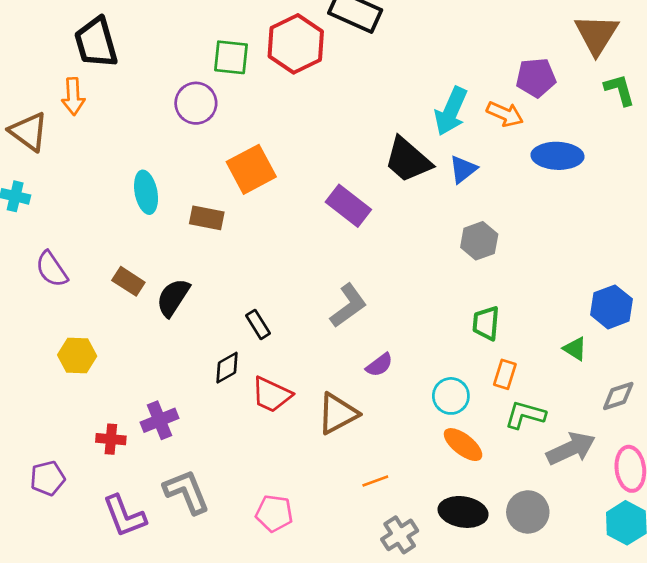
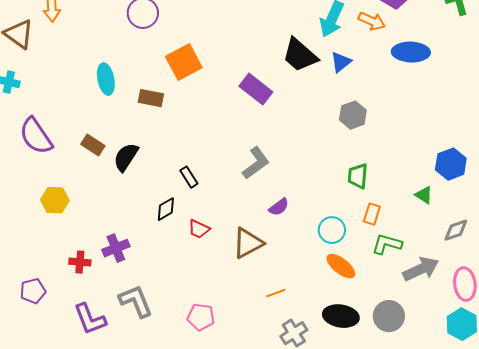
purple semicircle: (52, 269) -> (36, 136), size x1.4
red trapezoid: (271, 395) -> (199, 229), size x0.7

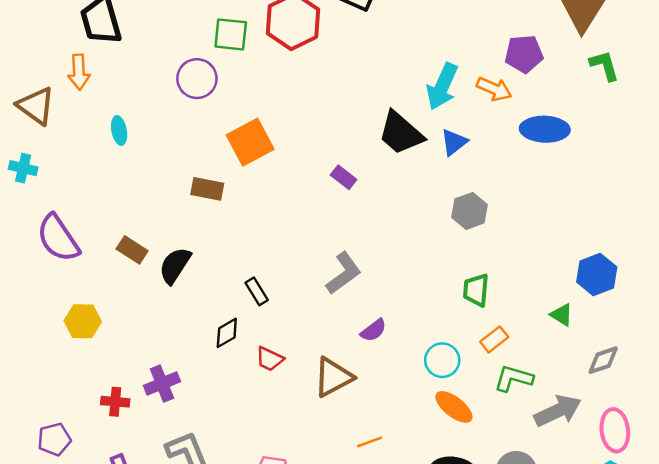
cyan ellipse: (106, 79) -> (119, 130), moved, size x0.7
purple rectangle: (256, 89) -> (344, 177), size x0.6
orange rectangle: (372, 214) -> (494, 339), turned 35

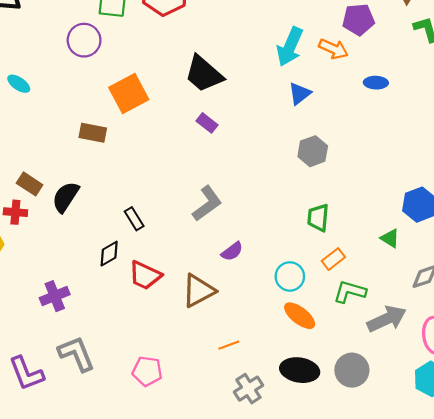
blue ellipse: (545, 129) -> (376, 83), size x0.6
cyan ellipse: (119, 130) -> (19, 84), turned -45
black trapezoid: (401, 133) -> (204, 74), moved
red trapezoid: (270, 359) -> (145, 275), size x1.4
red cross: (115, 402) -> (15, 212), moved

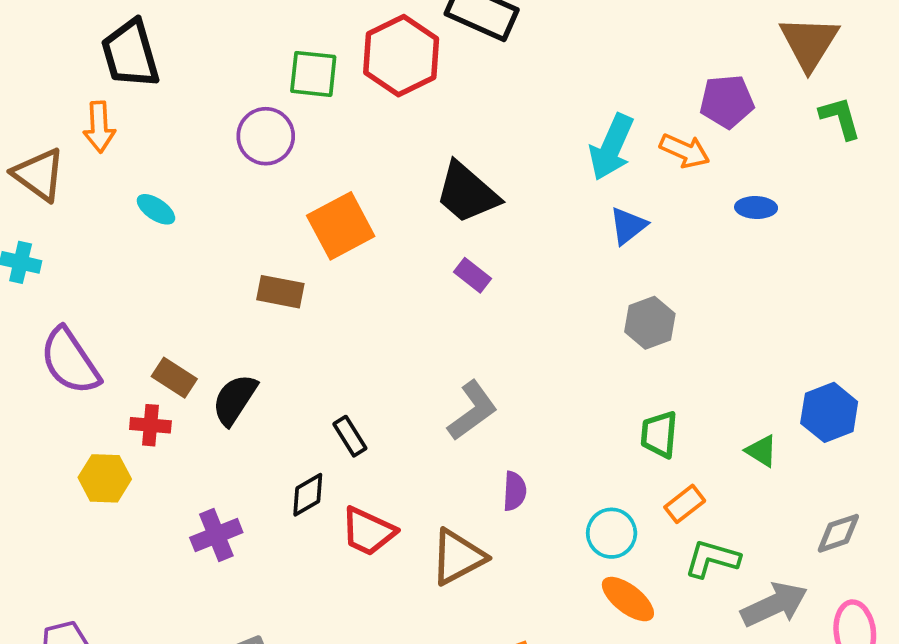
green triangle: (390, 238) -> (762, 451), moved
purple semicircle: (232, 251) -> (515, 491), turned -50
purple cross: (55, 296) -> (216, 535), moved

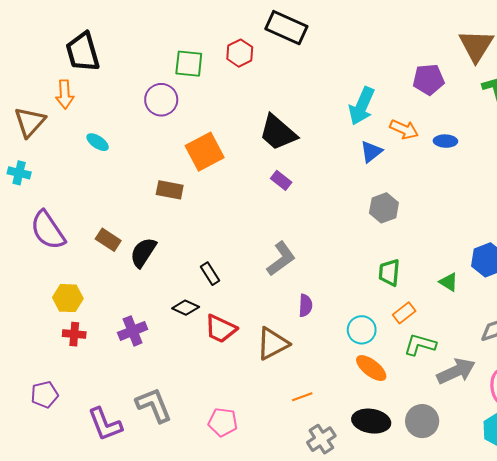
red hexagon: (401, 56) -> (240, 53), size x0.6
orange arrow: (685, 151) -> (404, 129), moved
brown triangle: (39, 175) -> (30, 122), turned 36
red cross: (150, 425) -> (74, 334), moved
black diamond: (308, 495) -> (186, 308), turned 55

